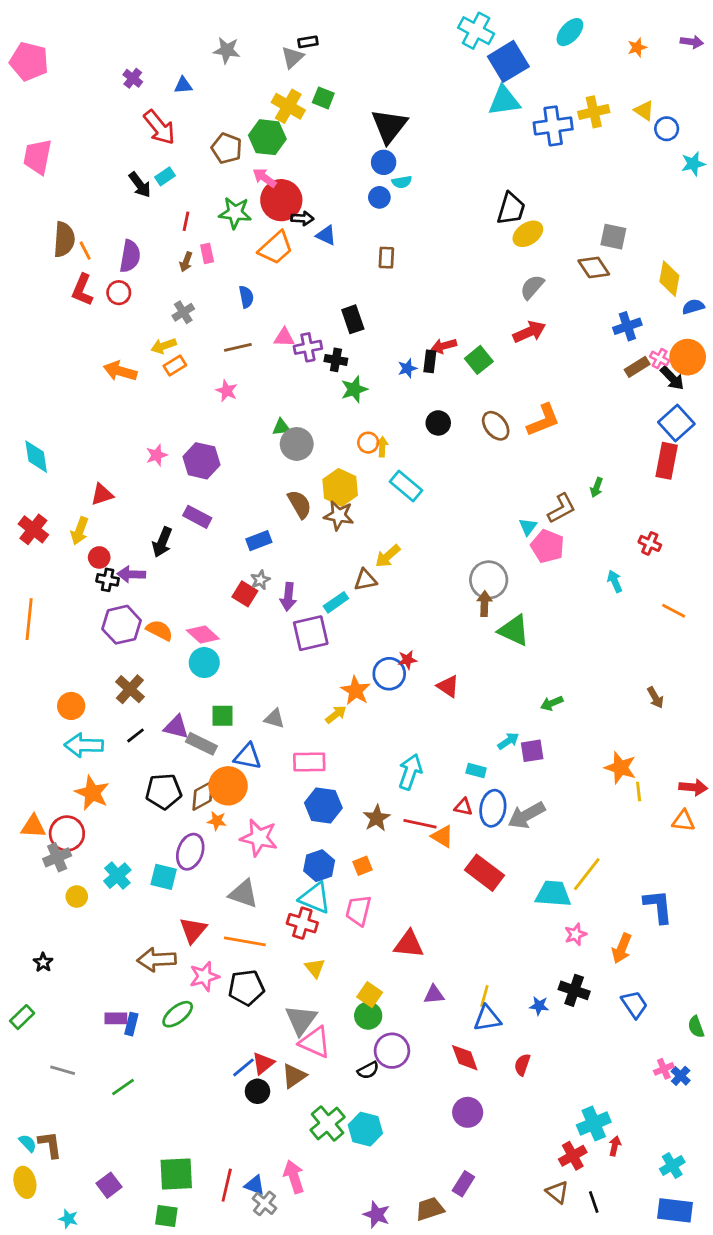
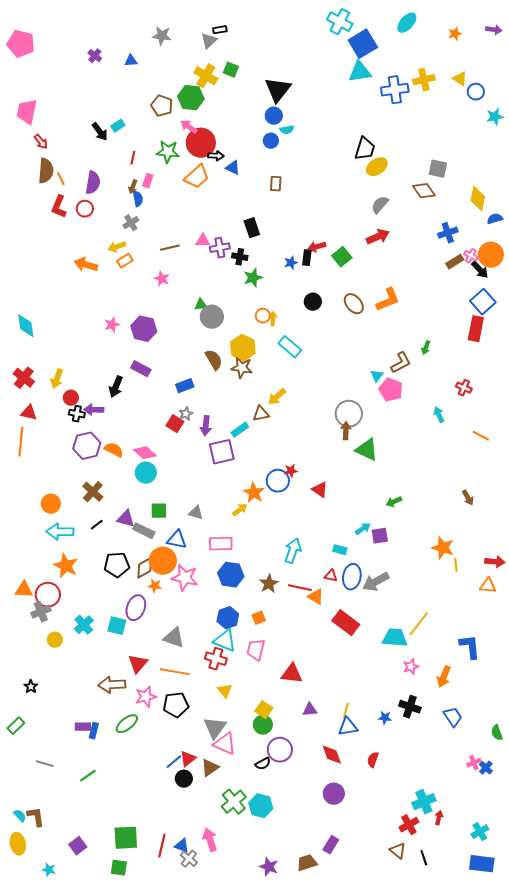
red arrow: (159, 127) -> (41, 142), moved, size x0.6
pink rectangle: (207, 253) -> (148, 181), turned 32
blue semicircle: (246, 297) -> (138, 199), moved
red triangle: (102, 494) -> (29, 413), moved, turned 30
pink star: (259, 838) -> (185, 578), moved

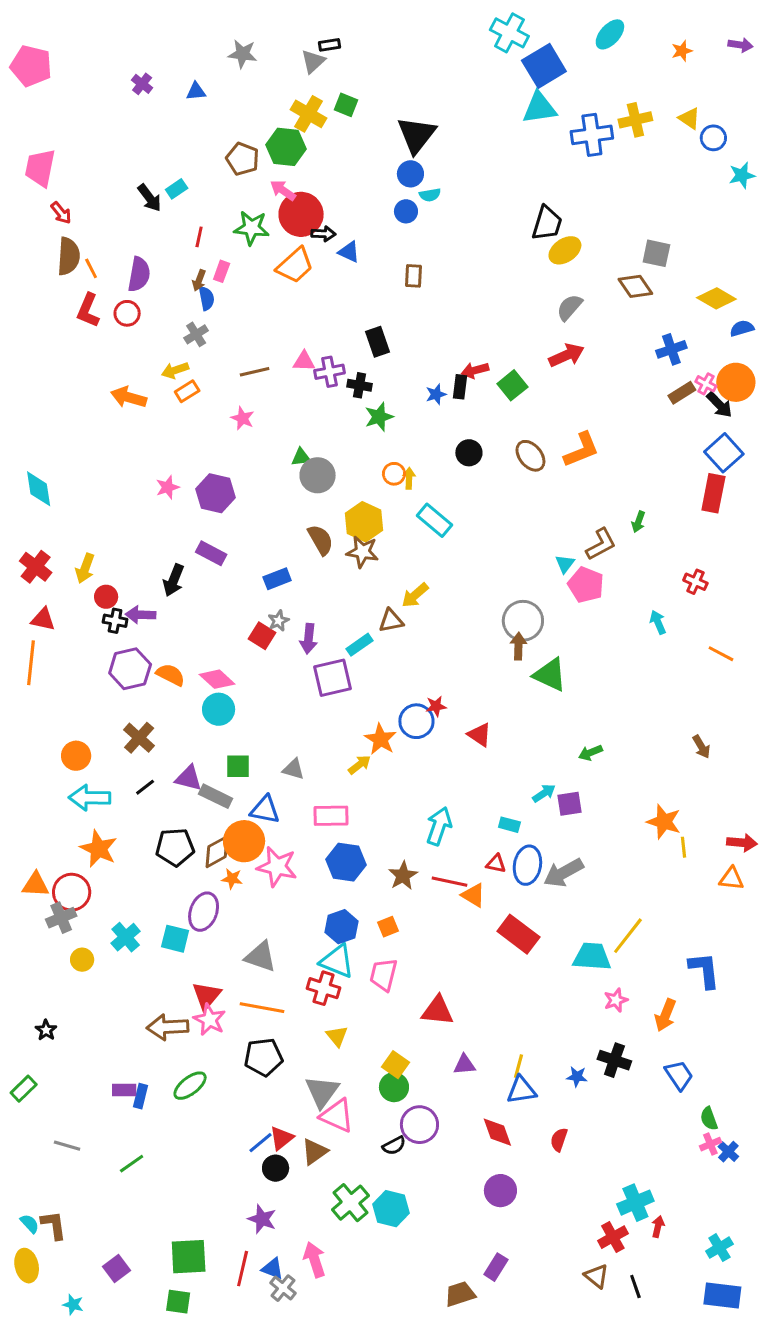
yellow diamond: (478, 199) -> (716, 298), turned -70
pink star: (146, 697) -> (210, 1020), moved, turned -30
green semicircle: (497, 733) -> (709, 1119), moved
purple star: (269, 867) -> (262, 1219), moved

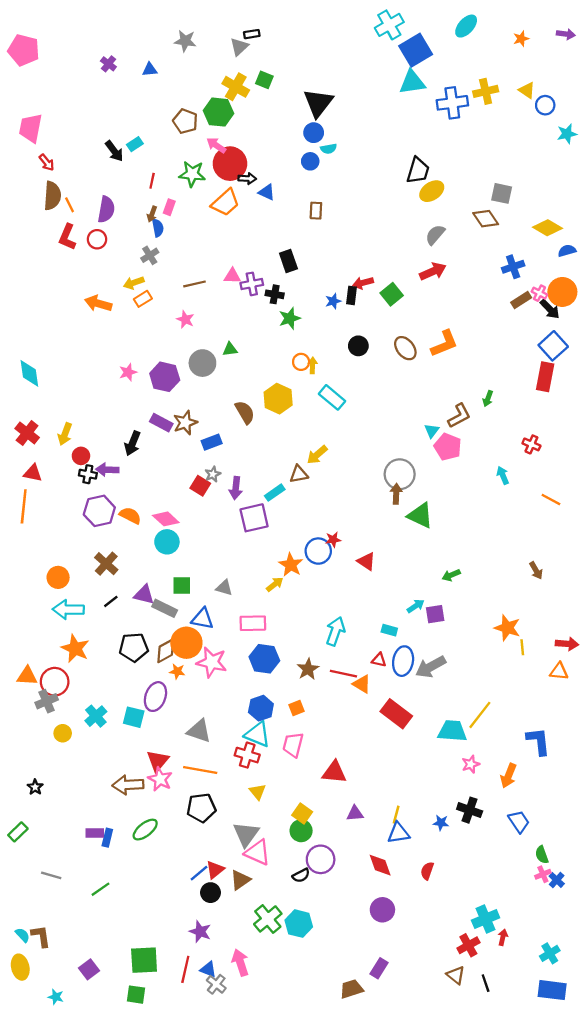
cyan cross: (509, 33) -> (389, 25), turned 32
gray circle: (318, 475) -> (202, 363), moved
brown star: (363, 552) -> (185, 423), moved, turned -30

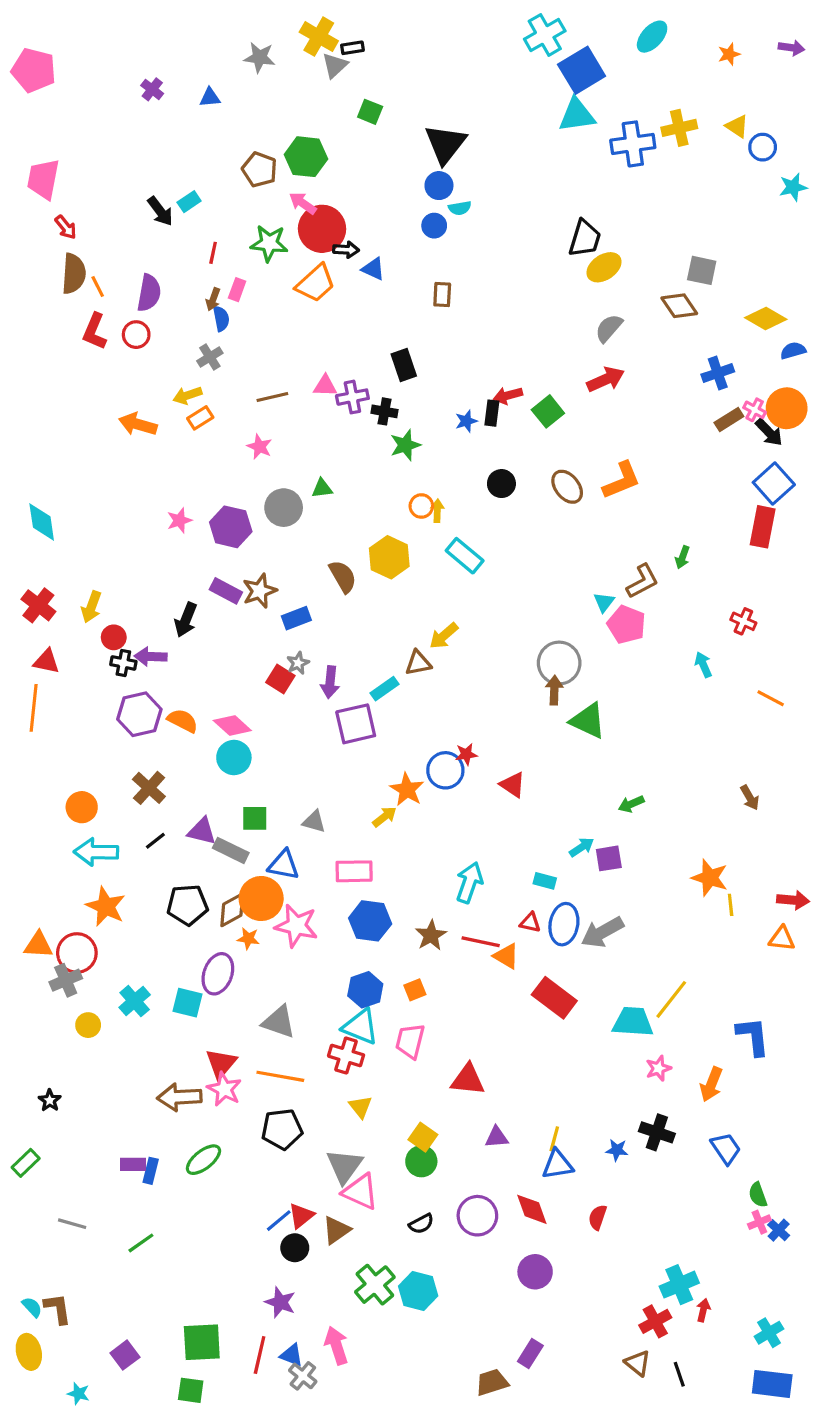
yellow cross: (236, 87) -> (319, 37), moved
purple circle: (321, 859) -> (477, 1216), moved

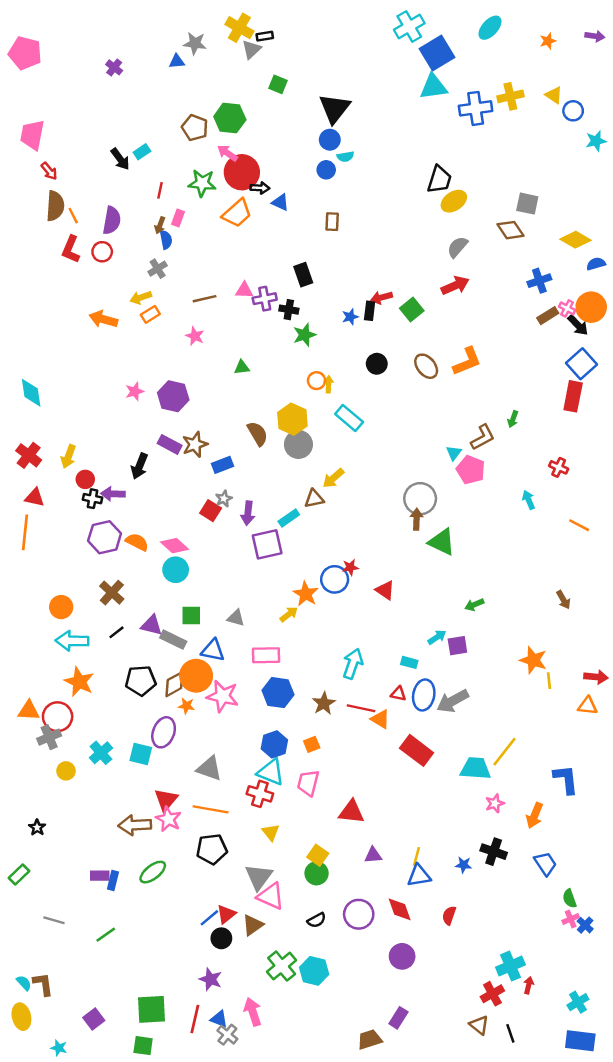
blue triangle: (210, 97) -> (177, 61), moved
gray circle: (284, 508) -> (298, 444), moved

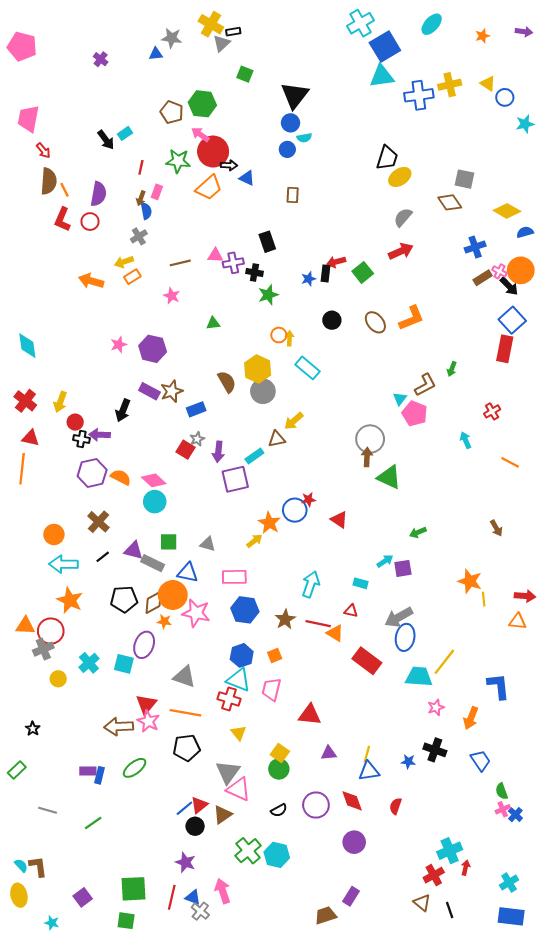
red cross: (559, 467) -> (492, 411), turned 35
blue ellipse: (424, 695) -> (405, 637), moved

